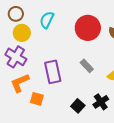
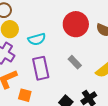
cyan semicircle: (47, 20) -> (37, 39), moved, turned -132

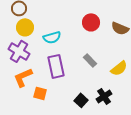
red circle: (76, 24) -> (91, 22), size x0.7

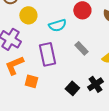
yellow circle: (25, 27) -> (28, 15), moved
cyan semicircle: (52, 37) -> (57, 25), moved

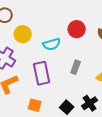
gray rectangle: (81, 48) -> (76, 67), turned 64
orange square: (31, 81) -> (35, 105), moved

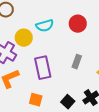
yellow circle: (23, 34) -> (24, 38), moved
cyan semicircle: (52, 44) -> (45, 26), moved

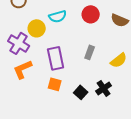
orange square: (36, 100) -> (55, 84), moved

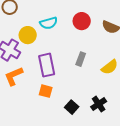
black cross: (104, 88) -> (99, 104), moved
black square: (81, 92) -> (72, 107), moved

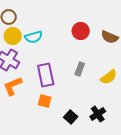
cyan semicircle: (49, 23) -> (34, 37), moved
yellow circle: (28, 35) -> (13, 36), moved

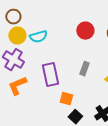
orange square: (45, 101) -> (66, 99), moved

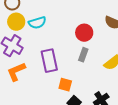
red circle: (85, 31) -> (84, 33), moved

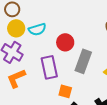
red circle: (84, 33) -> (65, 42), moved
gray rectangle: (83, 55) -> (83, 61), size x1.6

